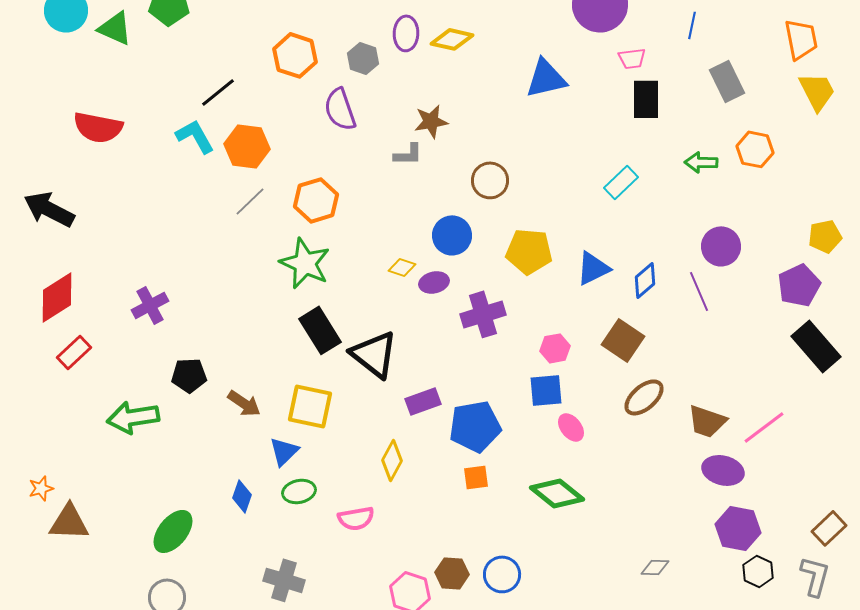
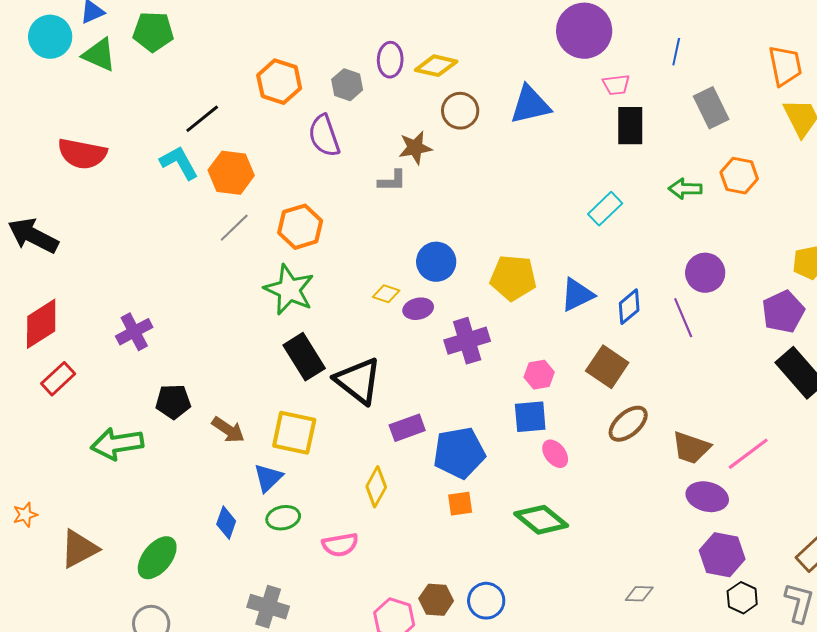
brown circle: (490, 180) -> (460, 111), moved
brown triangle: (69, 522) -> (79, 549), moved, turned -30

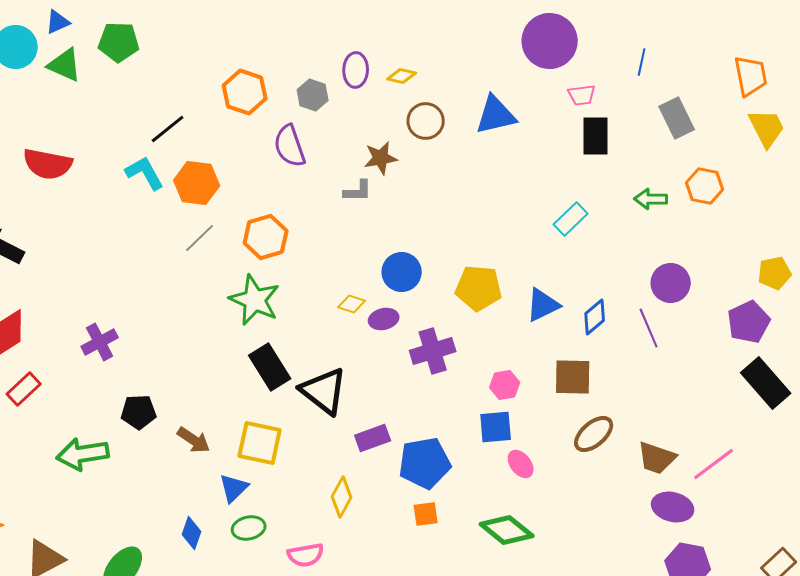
yellow diamond: (436, 66) -> (402, 76), size x0.7
brown square: (607, 367) -> (573, 377), turned -33

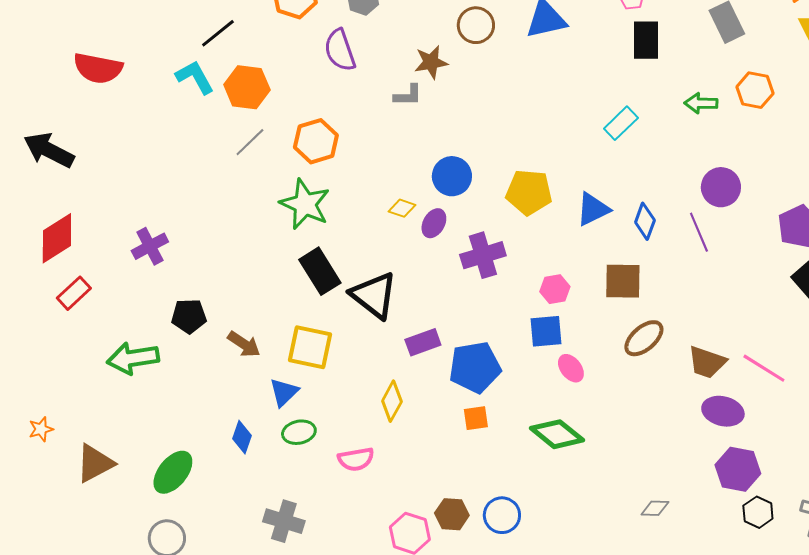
blue diamond: (595, 317) -> (645, 221), turned -30
purple ellipse: (384, 319) -> (434, 223), turned -48
pink line: (714, 464) -> (764, 368), turned 69

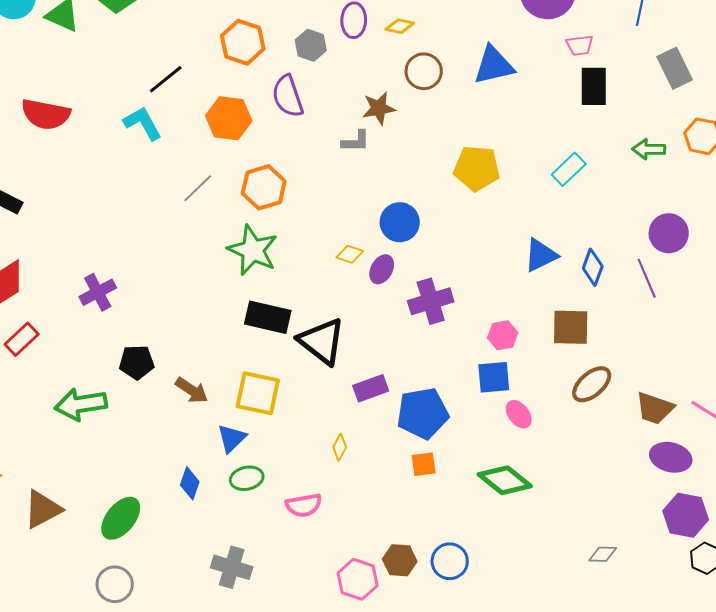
orange hexagon: (247, 87) -> (229, 118), moved
yellow pentagon: (529, 192) -> (477, 168), moved
black rectangle: (320, 271) -> (268, 317), turned -45
yellow diamond: (392, 401) -> (340, 447), size x0.7

